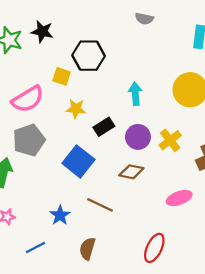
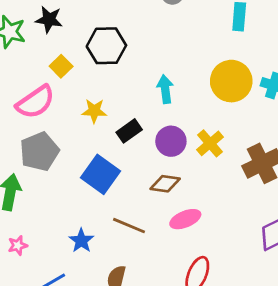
yellow square: (62, 76) -> (61, 66), moved, turned 30
pink ellipse: (179, 198) -> (185, 219), moved

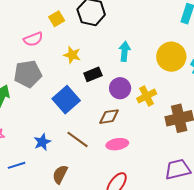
pink semicircle: (35, 102) -> (33, 39), size x0.7
brown diamond: (165, 184) -> (109, 117), turned -30

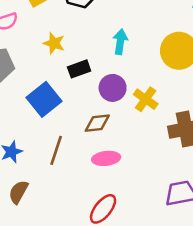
yellow cross: (147, 96) -> (146, 99), turned -30
brown line: (77, 139) -> (56, 150), turned 70
brown semicircle: (60, 174) -> (18, 192), moved

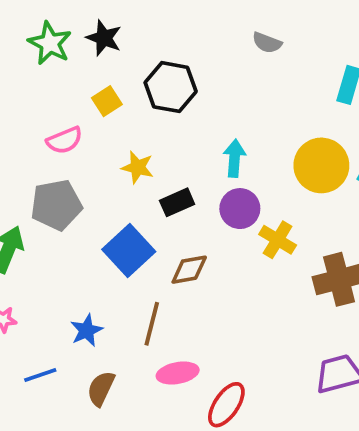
purple circle: (113, 88) -> (240, 209), moved
brown diamond: (97, 123) -> (189, 270), moved
pink ellipse: (106, 158) -> (178, 373), moved

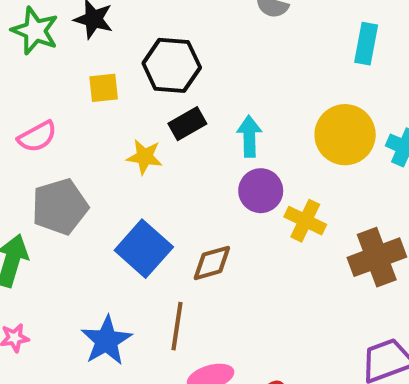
yellow square: (107, 101) -> (104, 88), turned 32
pink semicircle: (65, 140) -> (37, 137), moved
black rectangle: (177, 202) -> (187, 124), moved
blue star: (87, 330) -> (106, 341), size x1.4

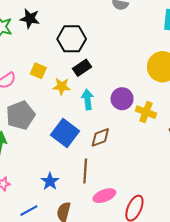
yellow square: (104, 88) -> (38, 71), moved, turned 35
cyan arrow: (249, 136) -> (88, 99), moved
blue star: (106, 341) -> (50, 181), size x0.7

